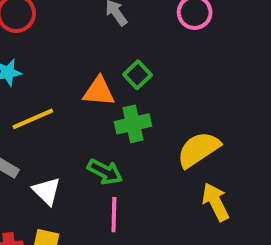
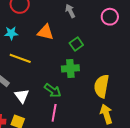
orange triangle: (99, 92) -> (46, 32), moved
yellow line: (33, 119) -> (20, 58), turned 35
yellow semicircle: (198, 150) -> (102, 86), turned -55

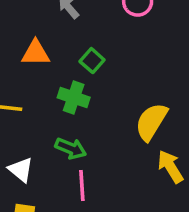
green cross: (70, 68) -> (74, 98), moved, turned 36
yellow semicircle: (102, 86) -> (151, 122), turned 35

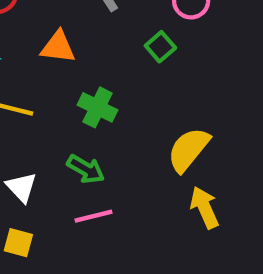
green square: (92, 61) -> (160, 47), moved
pink line: (82, 185) -> (93, 216), turned 72

